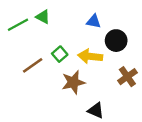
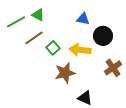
brown line: (33, 65) -> (34, 38), moved

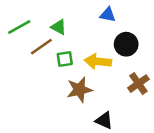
green triangle: (38, 15) -> (59, 27), moved
blue triangle: (83, 19) -> (108, 15), moved
green square: (53, 48) -> (65, 59), turned 32

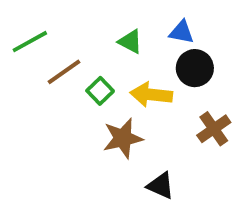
blue triangle: (108, 15) -> (182, 32), moved
green triangle: (59, 27) -> (130, 42), moved
green square: (65, 59) -> (100, 91), turned -35

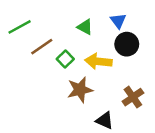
blue triangle: (182, 32) -> (118, 21), turned 42
brown cross: (214, 129) -> (133, 97), moved

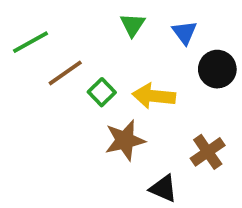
green triangle: (85, 27) -> (133, 25), moved, turned 35
black circle: (127, 44) -> (217, 69), moved

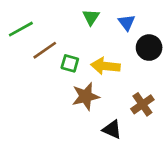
green square: (102, 92) -> (70, 63), turned -30

